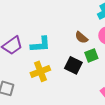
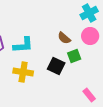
yellow cross: (40, 71) -> (23, 72), turned 30

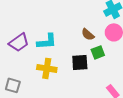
black square: (56, 66) -> (80, 62), turned -30

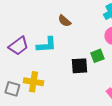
brown semicircle: (88, 34) -> (64, 21), moved
yellow cross: (47, 68) -> (33, 82), moved

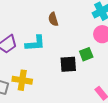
brown semicircle: (64, 21) -> (53, 19), turned 32

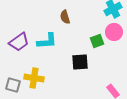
green square: (86, 54) -> (97, 41), moved

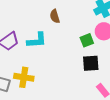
black square: (80, 62) -> (91, 63), moved

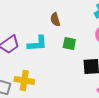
green square: (87, 40) -> (69, 43), moved, turned 32

